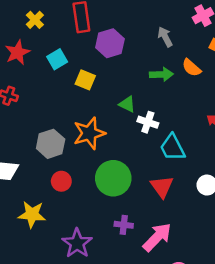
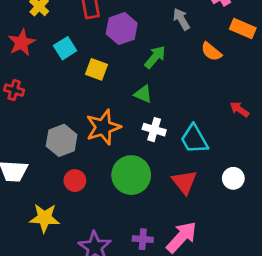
green arrow: (161, 74) -> (155, 57), moved, turned -45
white cross: (148, 122) -> (154, 130), moved
purple cross: (124, 225) -> (143, 239), moved

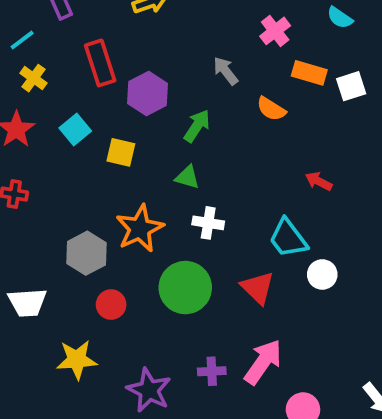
cyan trapezoid: (194, 139) -> (288, 238), moved

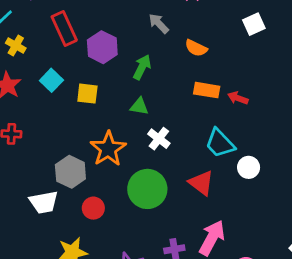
orange rectangle: (309, 73) -> (207, 90), moved
white cross: (208, 223) -> (159, 139), turned 35
white trapezoid: (27, 302) -> (44, 202), moved

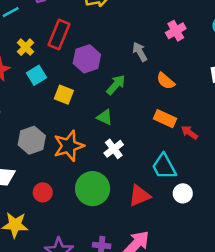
red rectangle: (64, 28) -> (59, 35), turned 32
yellow cross: (16, 46) -> (26, 47), moved
gray hexagon: (70, 172) -> (32, 140), moved
red triangle: (201, 183) -> (139, 196), turned 45

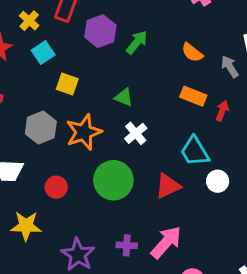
gray arrow: (140, 52) -> (230, 67), moved
green arrow: (116, 85) -> (137, 42), moved
yellow square: (64, 95) -> (67, 84), moved
red arrow: (189, 133) -> (222, 111), turned 77

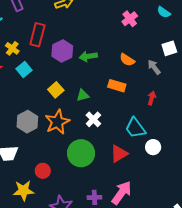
green arrow: (137, 42) -> (88, 56), turned -132
yellow square: (67, 84) -> (56, 90), moved, turned 35
orange rectangle: (193, 96) -> (117, 86), moved
green triangle: (124, 97) -> (83, 95), turned -32
red circle: (56, 187) -> (43, 171), moved

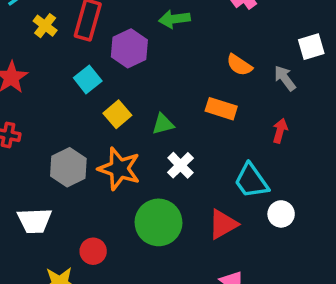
yellow cross: (12, 48) -> (45, 26), moved
green arrow: (88, 56) -> (174, 19), moved
cyan square: (24, 70) -> (88, 79), moved
orange star: (57, 122) -> (119, 169), turned -30

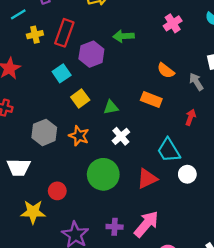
yellow cross: (45, 26) -> (35, 35), turned 35
orange star: (119, 169) -> (79, 136), size x0.7

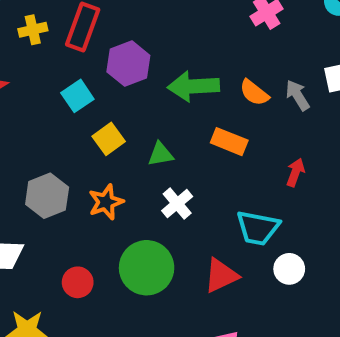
green arrow: (124, 36) -> (193, 86), moved, size x1.4
gray arrow: (196, 82) -> (298, 95), moved
orange star: (79, 136) -> (106, 202), turned 30
cyan trapezoid: (169, 150) -> (258, 228), turned -48
red circle: (57, 191) -> (78, 282), moved

